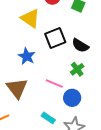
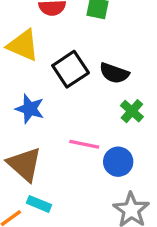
green cross: (77, 69) -> (132, 111), moved
cyan rectangle: (48, 118) -> (39, 204), moved

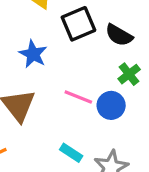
blue circle: (118, 162) -> (111, 105), moved
cyan rectangle: (39, 204) -> (71, 153), moved

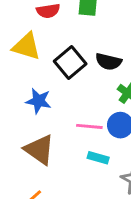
cyan rectangle: (71, 153) -> (98, 158), moved

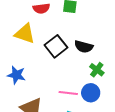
blue star: (38, 101) -> (16, 75), moved

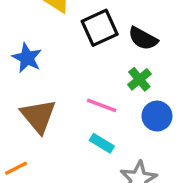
green cross: (97, 70) -> (139, 79), moved
blue circle: (91, 93) -> (157, 116), moved

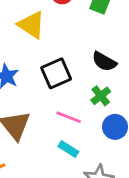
black square: (100, 28) -> (56, 73), moved

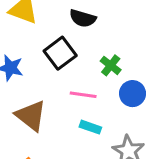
black semicircle: (104, 62) -> (83, 18), moved

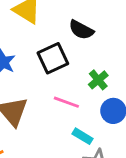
cyan rectangle: (90, 127) -> (83, 136), moved

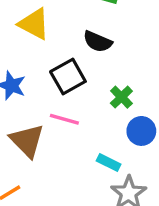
pink line: (66, 102) -> (64, 119), moved

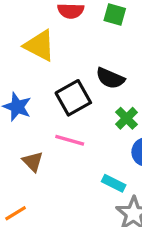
black semicircle: (98, 42) -> (110, 78), moved
brown triangle: (27, 141) -> (33, 162), size x0.6

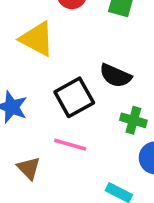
green cross: (126, 118) -> (133, 120), turned -30

